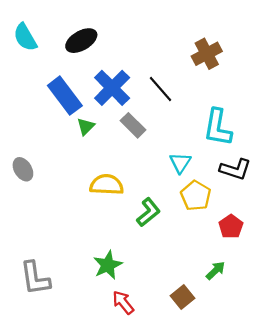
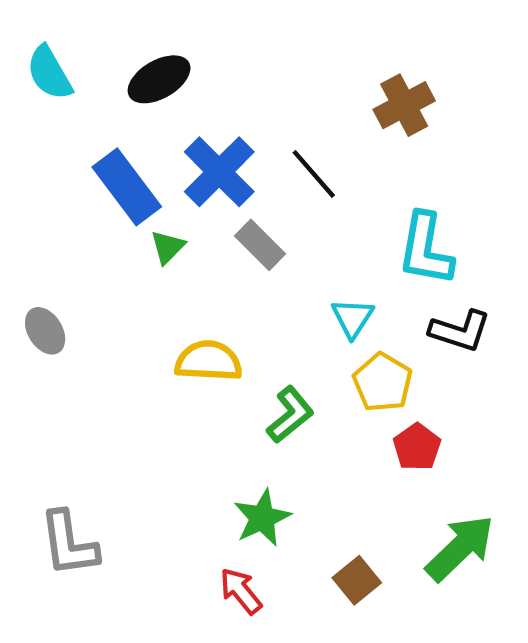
red pentagon: (231, 226) -> (417, 447), moved
green star: (108, 265) -> (262, 518), moved
green arrow: (216, 271) -> (460, 548), moved, size x1.8

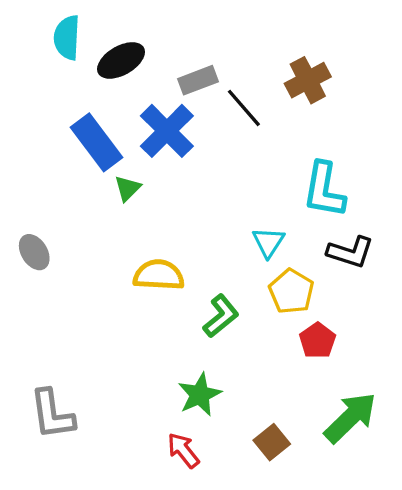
cyan semicircle: (49, 73) -> (67, 38), moved, turned 33
black line: (314, 174) -> (244, 108), moved
gray rectangle: (260, 245) -> (198, 80), moved, turned -66

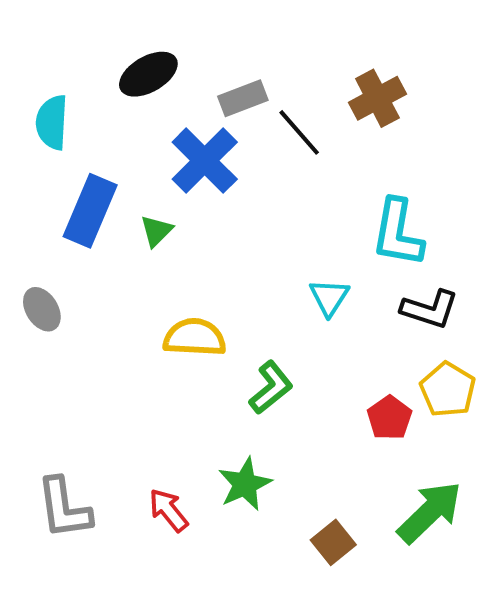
cyan semicircle: (67, 38) -> (52, 122), moved
blue rectangle: (96, 142) -> (90, 211), moved, turned 60
yellow pentagon: (291, 291) -> (448, 390), moved
red arrow: (183, 450) -> (168, 510), moved

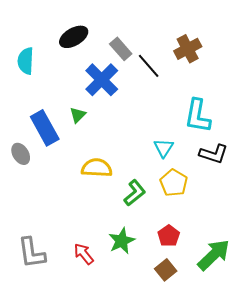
gray rectangle: (243, 98) -> (121, 49), turned 70
blue rectangle: (90, 211) -> (45, 128), moved, turned -52
yellow pentagon: (448, 390) -> (174, 183), moved
red pentagon: (390, 418) -> (169, 236), moved

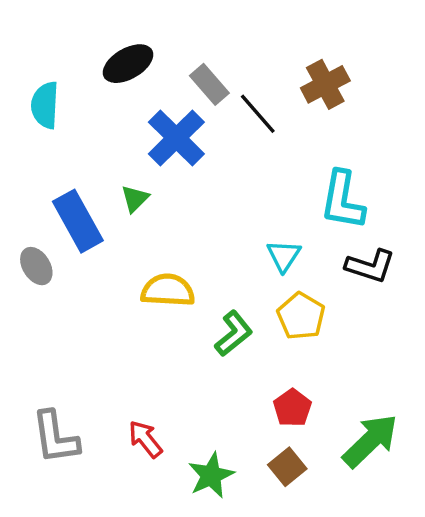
green star: (122, 241) -> (211, 475), moved

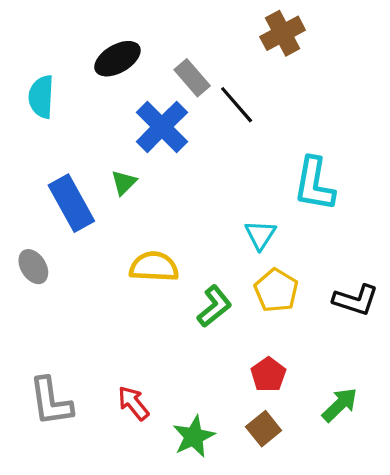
brown cross: (325, 84) -> (283, 33), moved
gray ellipse: (36, 266) -> (33, 267), moved
black L-shape: (370, 266) -> (356, 300), moved
green arrow: (370, 441) -> (340, 405), size x0.7

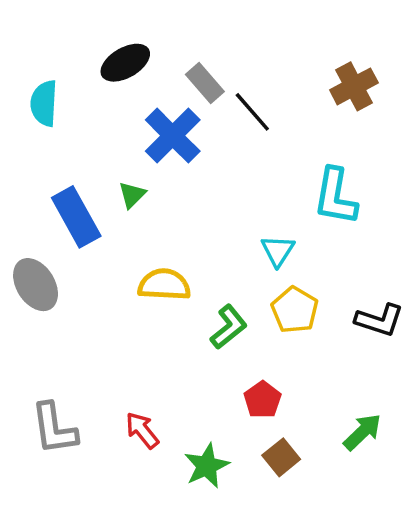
brown cross: (283, 33) -> (354, 86), moved
gray ellipse: (33, 267) -> (36, 285), size x1.4
red pentagon: (268, 375) -> (262, 400), moved

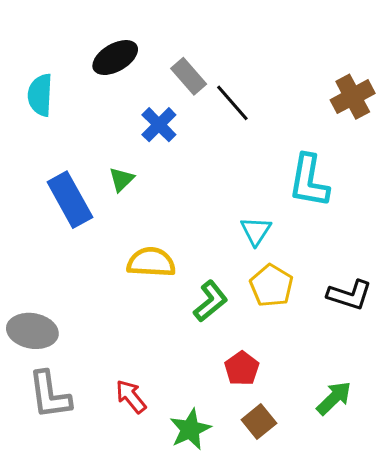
brown cross: (354, 86) -> (353, 97), moved
blue cross: (173, 136) -> (159, 125), size x0.7
gray ellipse: (36, 285) -> (32, 331), moved, turned -48

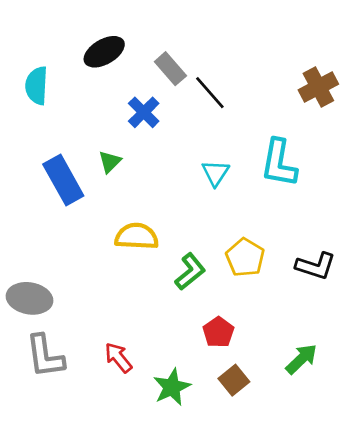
cyan triangle: (256, 231) -> (216, 173), moved

